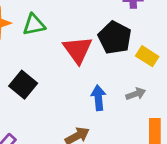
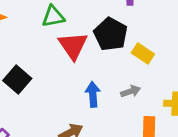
green triangle: (34, 25) -> (53, 16), moved

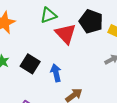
blue arrow: (93, 94) -> (56, 73), moved

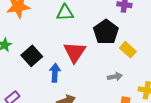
red triangle: (66, 34) -> (75, 52), moved

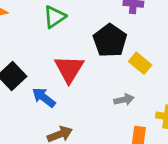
green triangle: (65, 13) -> (55, 17), turned -30
blue arrow: (55, 73) -> (44, 97), turned -54

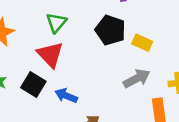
red triangle: (69, 69) -> (50, 55), moved
gray arrow: (124, 100) -> (137, 78), size x1.5

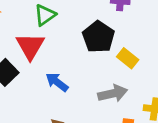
blue arrow: (66, 96) -> (57, 82), moved

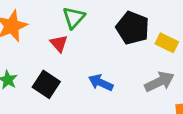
red triangle: (30, 46) -> (59, 43), moved, size x0.6

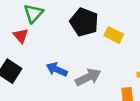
gray arrow: (159, 82) -> (88, 77), moved

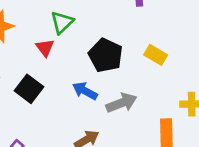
black pentagon: (84, 22) -> (106, 55), moved

